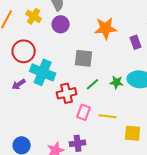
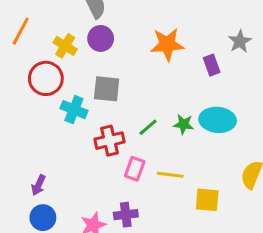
yellow cross: (34, 16) -> (65, 46), moved
gray square: (84, 58) -> (107, 89), moved
cyan cross: (43, 72) -> (74, 110), size x0.7
purple arrow: (19, 84) -> (38, 185), moved, turned -32

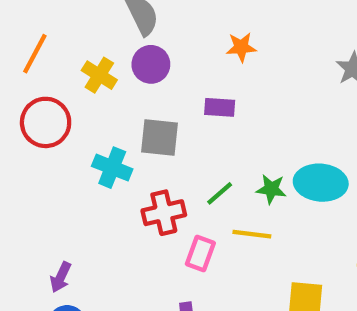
orange star: (167, 44) -> (241, 47), moved, size x0.6
purple rectangle: (212, 65) -> (220, 107), moved, turned -66
red circle: (46, 78) -> (46, 122), moved
yellow line: (170, 175) -> (252, 234), moved

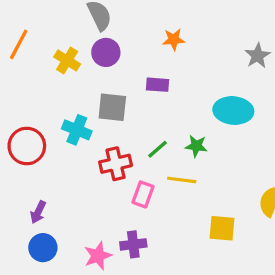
red circle: (46, 122) -> (27, 146), moved
cyan ellipse: (321, 183) -> (233, 111), moved

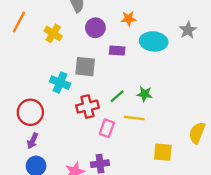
purple circle: (106, 52) -> (95, 28), moved
cyan ellipse: (233, 111) -> (154, 41), moved
red circle: (27, 146) -> (30, 112), moved

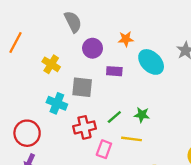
yellow cross: (53, 33) -> (51, 64), moved
cyan ellipse: (154, 41) -> (151, 62), turned 40

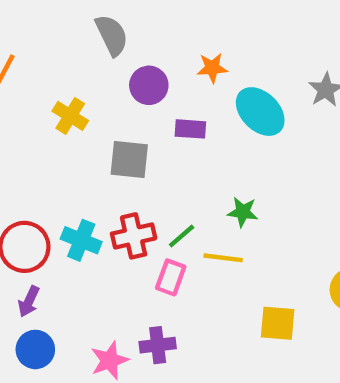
cyan cross: (57, 103) -> (81, 240), moved
green line: (114, 117) -> (182, 236), moved

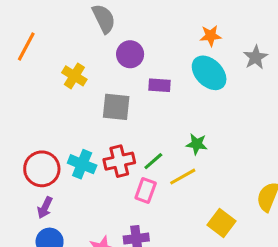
orange star: (212, 68) -> (211, 36), moved
yellow line: (223, 258) -> (183, 177), turned -36
yellow square: (278, 323) -> (221, 223), turned 32

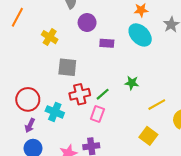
gray square: (116, 107) -> (67, 67), moved
cyan cross: (82, 164) -> (55, 112), moved
yellow line: (183, 177) -> (157, 105), moved

